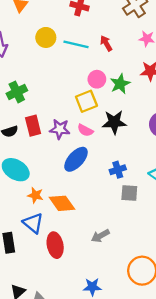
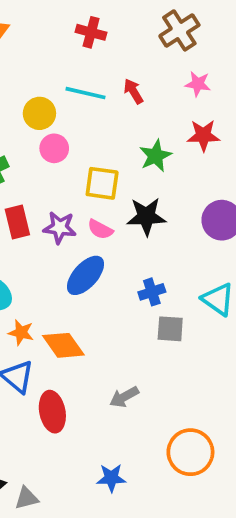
yellow circle: (46, 37) -> (39, 113), moved
pink circle: (97, 79) -> (54, 148), moved
yellow square: (86, 101) -> (102, 183), turned 30

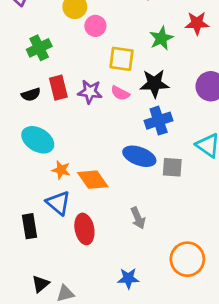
pink circle: (54, 148) -> (95, 26), moved
blue ellipse: (86, 275) -> (139, 156), moved, turned 68
blue cross: (152, 292) -> (159, 121), moved, size x1.4
gray arrow: (124, 397) -> (138, 218), turned -85

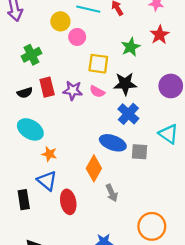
red star: (197, 23) -> (160, 35), turned -30
blue cross: (159, 121) -> (128, 114), turned -30
orange diamond: (93, 180) -> (94, 168), moved, turned 65

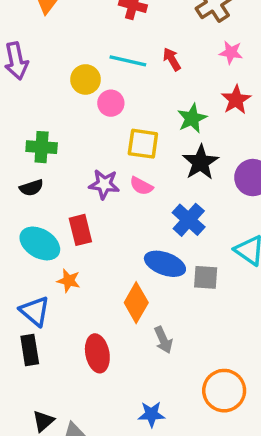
green cross: (31, 55) -> (42, 147), moved, turned 30
black star: (125, 84) -> (200, 162), moved, turned -30
red rectangle: (47, 87) -> (80, 230), moved
blue triangle: (47, 181) -> (35, 311), moved

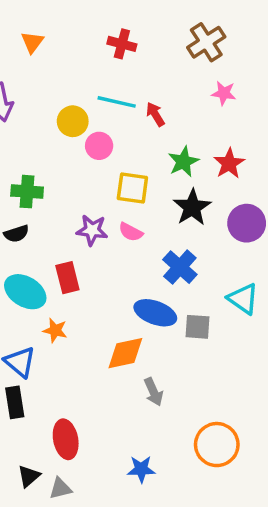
red arrow: (172, 59) -> (155, 114), moved
red star: (236, 100) -> (229, 163), moved
orange diamond: (136, 303) -> (125, 353), turned 48
red ellipse: (97, 353) -> (66, 439), moved

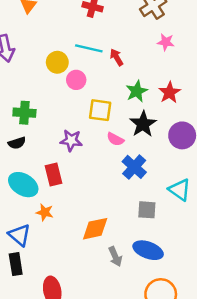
pink semicircle: (131, 232) -> (115, 139), moved
blue ellipse: (155, 313) -> (148, 250), moved

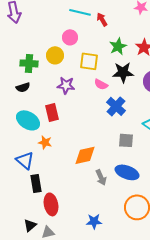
yellow circle: (57, 62) -> (55, 55), moved
black star: (143, 124) -> (123, 72), turned 30
black rectangle: (16, 264) -> (36, 183), moved

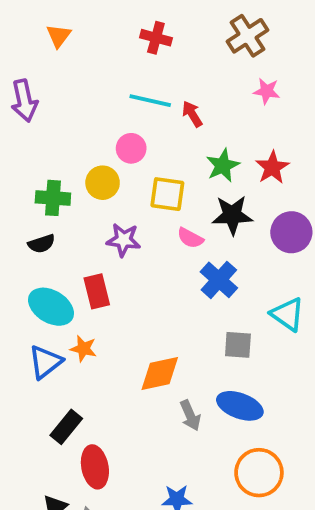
blue triangle: (25, 160) -> (45, 362), moved, turned 42
black rectangle: (36, 183) -> (66, 427), turned 48

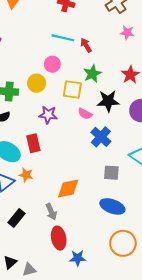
green star: (223, 165) -> (92, 74), moved
gray arrow: (190, 415) -> (51, 212), moved
red ellipse: (95, 467) -> (59, 238), moved

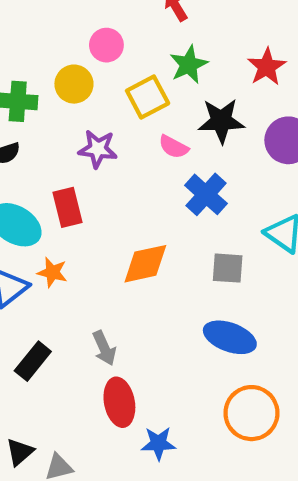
yellow square: (72, 89) -> (148, 97), turned -36
orange diamond: (68, 189) -> (145, 264), moved

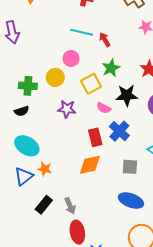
red rectangle: (67, 207) -> (95, 137), moved
black rectangle: (33, 361) -> (44, 205), moved

